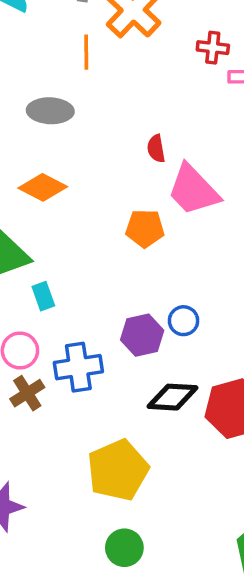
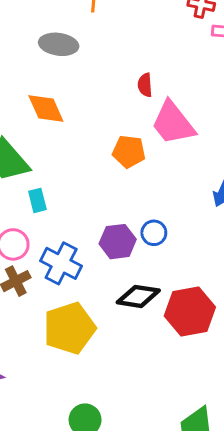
orange diamond: (43, 187) -> (46, 108), turned 33
blue cross: (78, 367) -> (61, 263), turned 30
yellow pentagon: (118, 470) -> (69, 328), moved

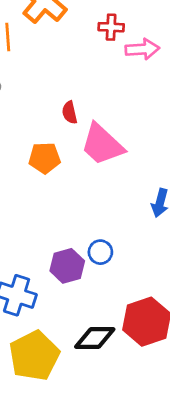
orange pentagon: (129, 152) -> (45, 158), moved
black diamond: (138, 296) -> (95, 338), moved

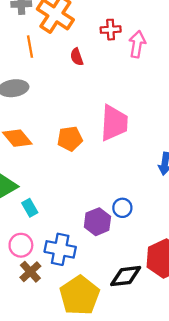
pink arrow: (142, 49) -> (137, 44), turned -70
red semicircle: (70, 113) -> (77, 57), moved
pink trapezoid: (102, 145) -> (114, 123), turned -123

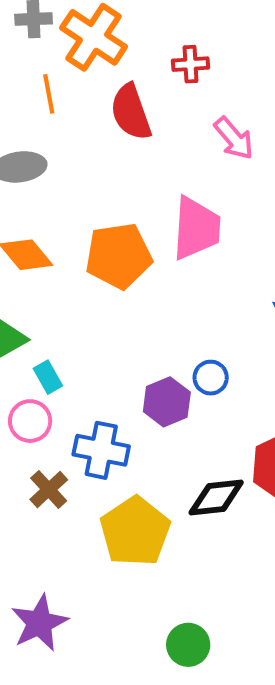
pink arrow: (137, 44) -> (234, 138), moved, turned 130
red semicircle: (77, 57) -> (131, 112), size x1.8
orange pentagon: (70, 139) -> (119, 256), size x1.5
pink circle: (21, 245) -> (30, 421), moved

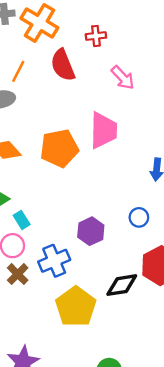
orange line: (49, 94) -> (18, 71), moved, turned 40
blue circle: (211, 378) -> (139, 217), moved
blue cross: (101, 450) -> (54, 261), turned -32
brown cross: (49, 490) -> (18, 274), moved

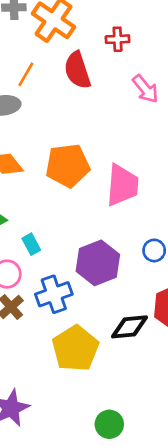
pink trapezoid: (103, 130) -> (122, 185), moved
cyan rectangle: (22, 220) -> (31, 244), moved
purple hexagon: (91, 231) -> (98, 263), size x1.4

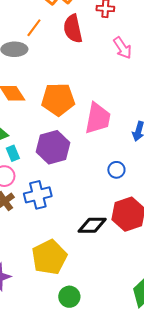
cyan rectangle: (31, 244) -> (13, 153), moved
purple hexagon: (98, 263) -> (53, 147), moved
yellow pentagon: (75, 348) -> (49, 257), moved

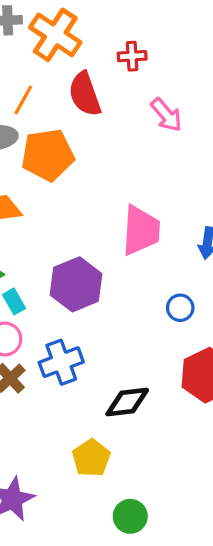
orange pentagon: (58, 99) -> (48, 155), moved
black diamond: (92, 225) -> (127, 402), moved
yellow pentagon: (49, 257) -> (91, 458), size x0.7

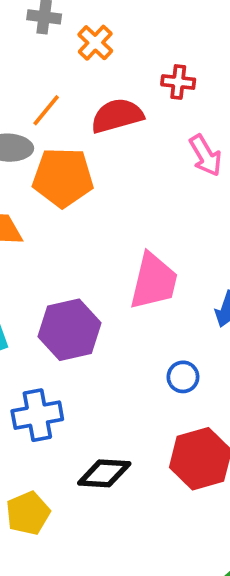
orange cross: (55, 35) -> (95, 43), size x0.6
red semicircle: (85, 94) -> (117, 116), turned 84
yellow pentagon: (91, 458) -> (28, 513), moved

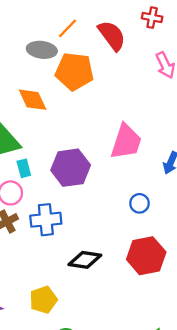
red semicircle: (117, 116) -> (112, 36), turned 64
yellow pentagon: (28, 513) -> (43, 300), moved

